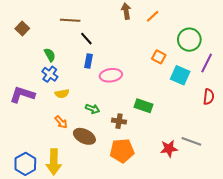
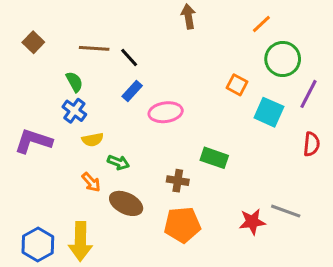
orange line: (153, 16) -> (261, 24), moved
brown line: (70, 20) -> (94, 48), moved
blue rectangle: (88, 61) -> (132, 91), turned 32
green arrow: (93, 109) -> (118, 162), moved

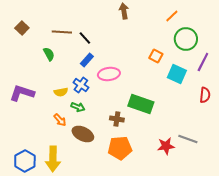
blue cross: (74, 111) -> (81, 85), moved
green rectangle: (214, 158) -> (141, 104), size x1.4

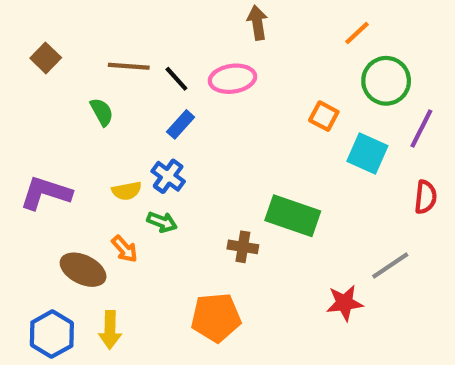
pink ellipse: (109, 74) -> (232, 79), moved
brown ellipse: (83, 134) -> (83, 270), moved
gray line: (188, 139) -> (390, 266), moved, turned -54
orange pentagon: (120, 148) -> (216, 317), moved
yellow arrow: (53, 159) -> (110, 330), size x0.7

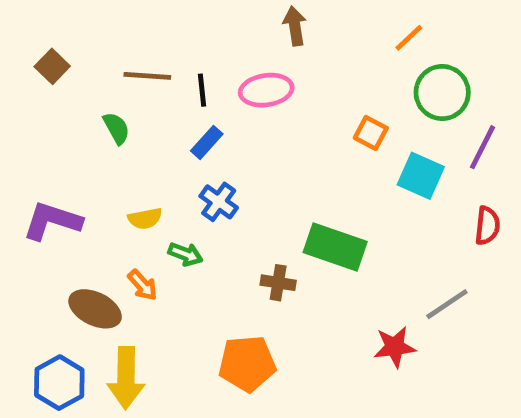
black line: (176, 79) -> (202, 90), turned 36
blue cross: (168, 176) -> (219, 202), moved
yellow arrow: (110, 330) -> (126, 378), size x1.4

